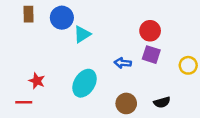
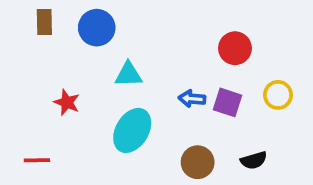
cyan triangle: (82, 34) -> (128, 74), moved, turned 30
purple square: (151, 55) -> (228, 102), moved
yellow circle: (188, 65) -> (278, 95), moved
red star: (37, 81) -> (67, 102), moved

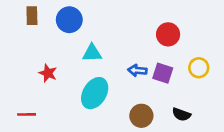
black semicircle: (254, 160) -> (181, 114), turned 36

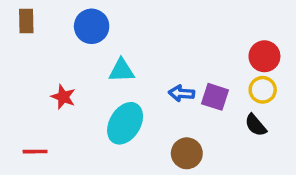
brown rectangle: (32, 16) -> (26, 21), moved
red circle: (168, 34) -> (264, 56), moved
black semicircle: (181, 114) -> (256, 125), moved, turned 30

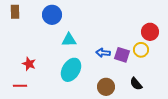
yellow circle: (263, 90) -> (141, 50), moved
red star: (63, 97) -> (29, 64), moved
black semicircle: (256, 125) -> (136, 84), moved

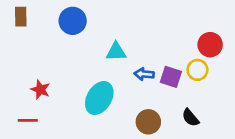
cyan triangle: (69, 40) -> (116, 52), moved

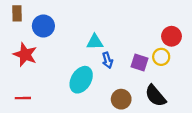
blue circle: (73, 21) -> (43, 26), moved
blue arrow: (144, 74) -> (107, 60), moved, turned -112
red star: (40, 90) -> (25, 55), moved, size x1.5
black semicircle: (190, 118) -> (155, 96), size x1.5

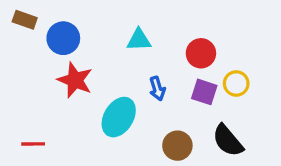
brown rectangle: (17, 13) -> (25, 20), turned -70
red circle: (171, 36) -> (201, 53), moved
cyan triangle: (95, 42) -> (139, 40), moved
red star: (25, 55) -> (75, 80), moved

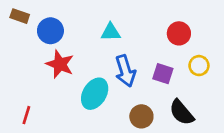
red circle: (201, 53) -> (179, 33), moved
yellow circle: (236, 84) -> (199, 66), moved
blue arrow: (157, 89) -> (125, 71), size x1.6
red line: (33, 144) -> (26, 115), turned -72

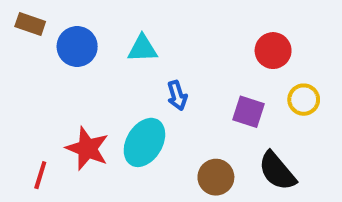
cyan triangle: (111, 32) -> (142, 49), moved
red star: (60, 64) -> (87, 149), moved
blue arrow: (125, 71) -> (177, 95), moved, size x0.6

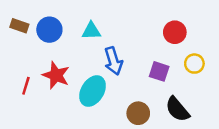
brown rectangle: (30, 24) -> (19, 26), moved
blue arrow: (177, 95) -> (113, 61), size x1.5
red star: (87, 149) -> (56, 75), moved
red line: (40, 175) -> (26, 86), moved

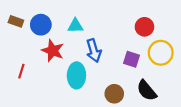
yellow circle: (194, 64) -> (161, 53), size x1.5
red star: (56, 75) -> (53, 51), moved
cyan ellipse: (93, 91) -> (76, 75), turned -30

